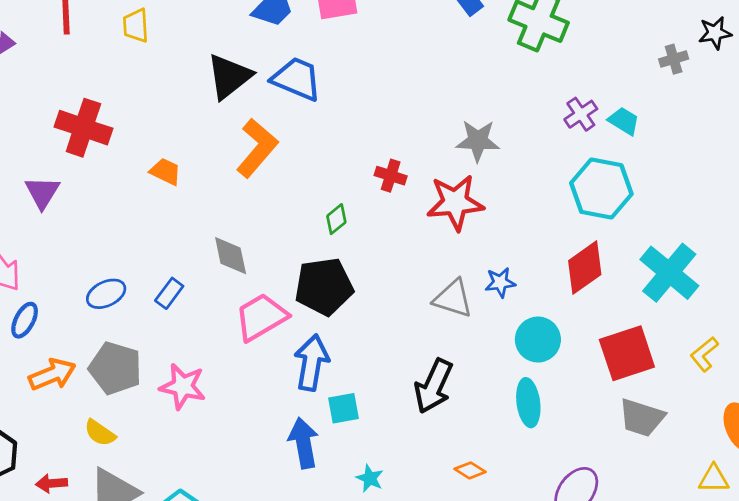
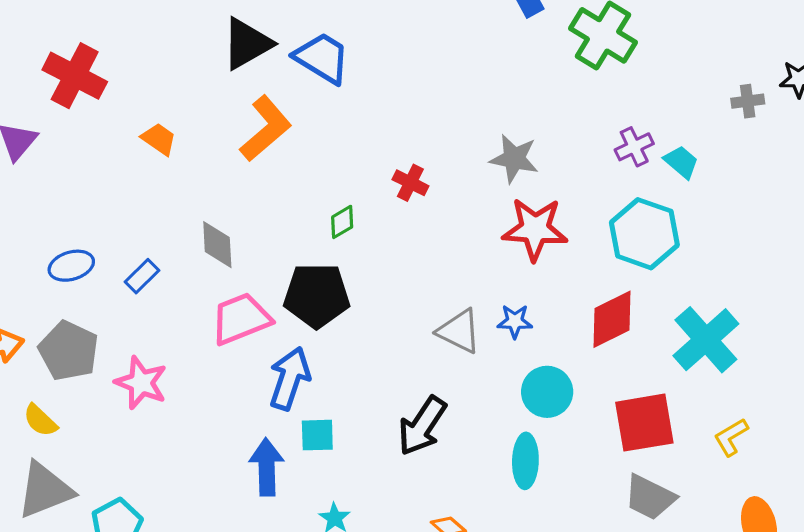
red star: (455, 202) -> (535, 229), moved

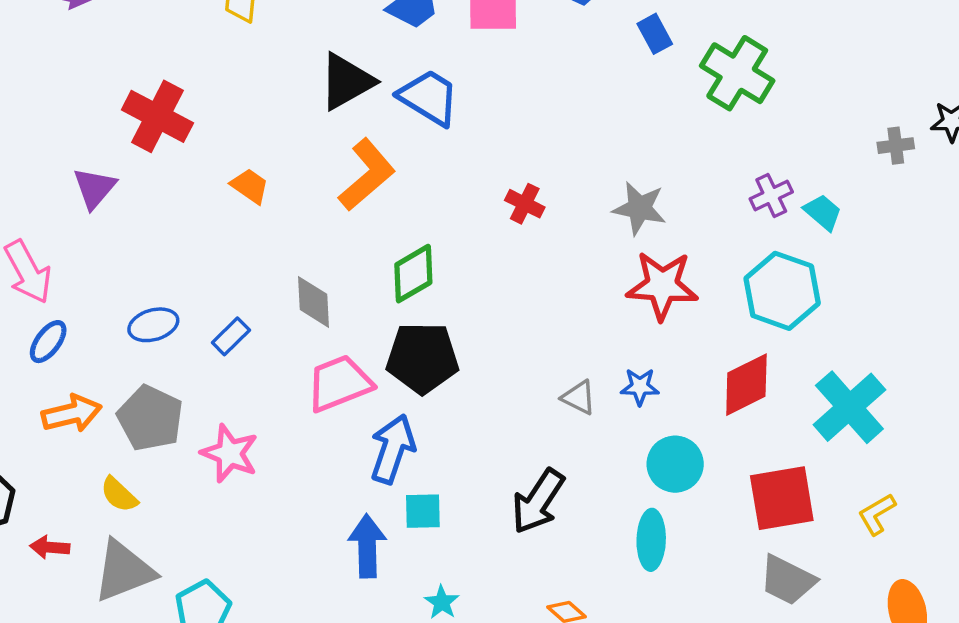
red cross: (410, 183) -> (525, 204), moved
green diamond: (342, 222) -> (413, 274), moved, size x1.6
gray triangle: (459, 331) -> (579, 397), size x0.7

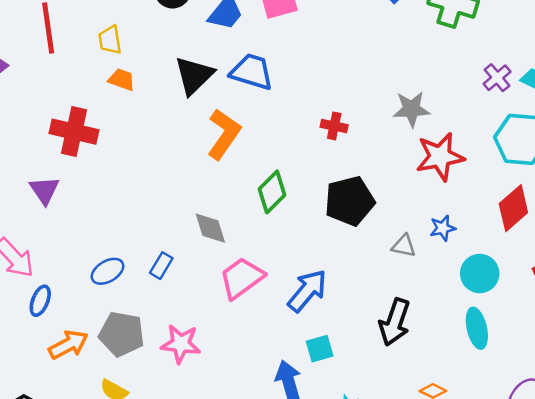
orange trapezoid: (250, 186) -> (122, 79), moved
black pentagon: (422, 358) -> (350, 201), moved
blue arrow: (393, 449) -> (307, 291), moved, turned 36

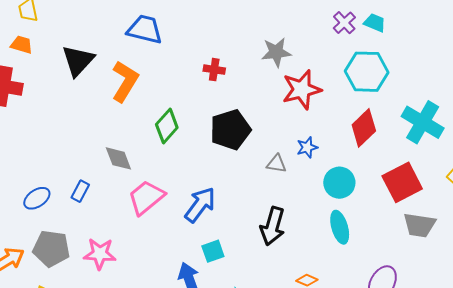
black triangle: (194, 75) -> (78, 61), moved
orange trapezoid: (122, 79) -> (22, 45), moved

